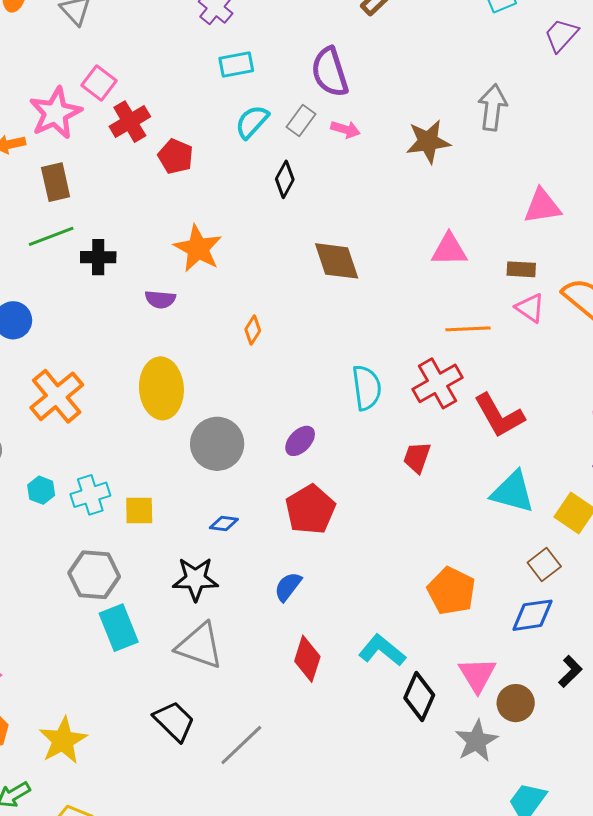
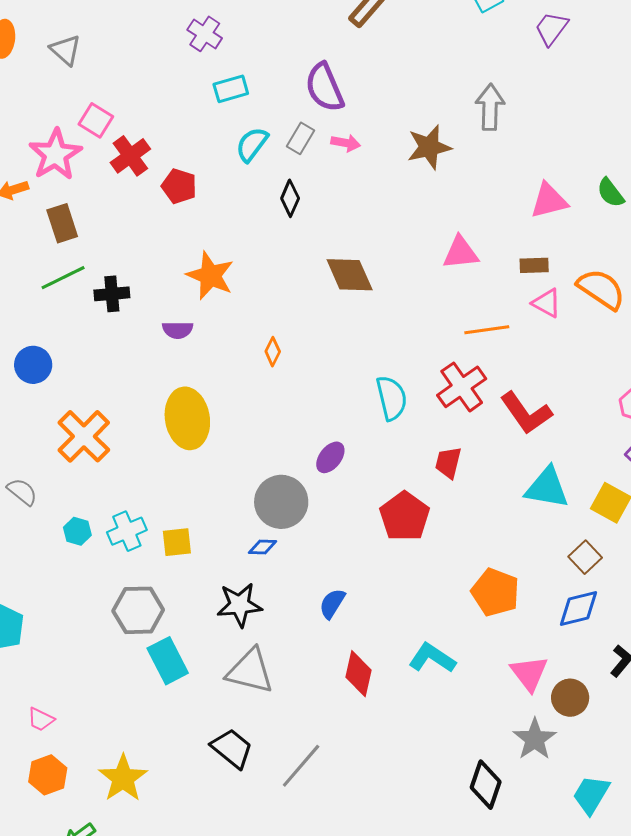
gray circle: (217, 444) -> (281, 502), moved
red pentagon: (310, 509) -> (405, 516), moved
black diamond: (419, 697) -> (486, 785), moved

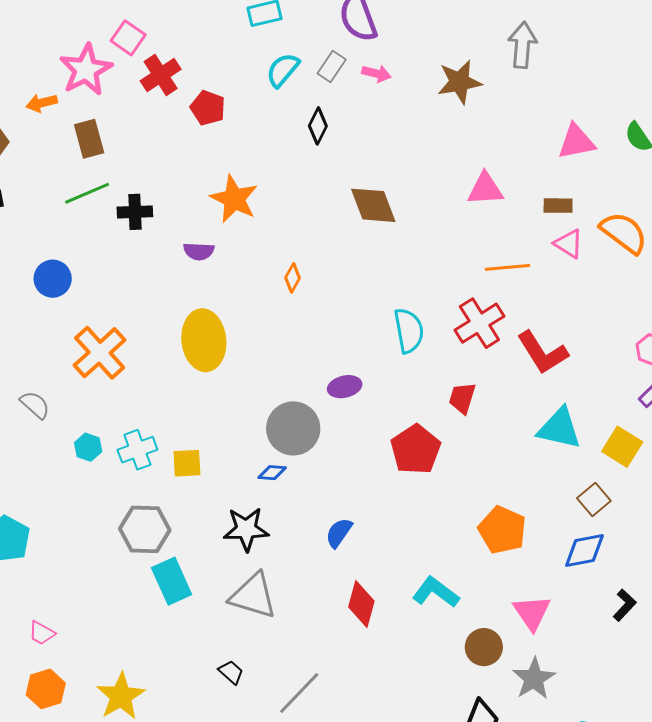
purple ellipse: (330, 457) -> (345, 387), turned 36
brown circle: (570, 698) -> (484, 647), moved
black trapezoid: (232, 748) -> (231, 672), size x0.6

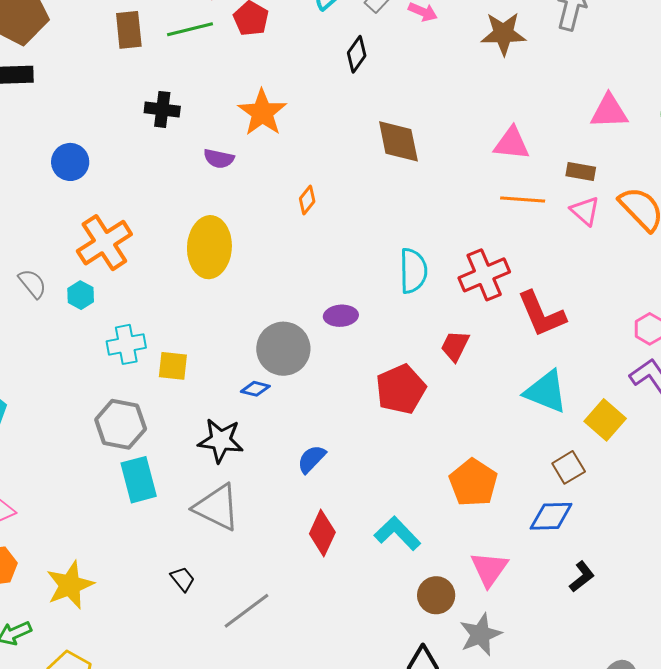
green line: (87, 193) -> (190, 29), moved
orange line: (507, 267) -> (523, 199), moved
cyan hexagon: (88, 447) -> (81, 295), moved

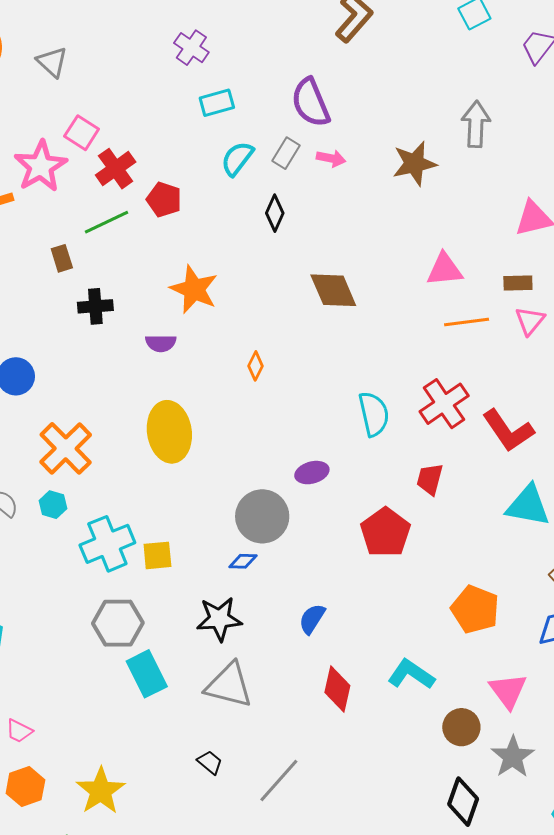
brown rectangle: (129, 30) -> (62, 258), moved, size x0.7
pink triangle: (585, 211) -> (530, 321), turned 40
cyan cross: (126, 344) -> (107, 544), size x1.4

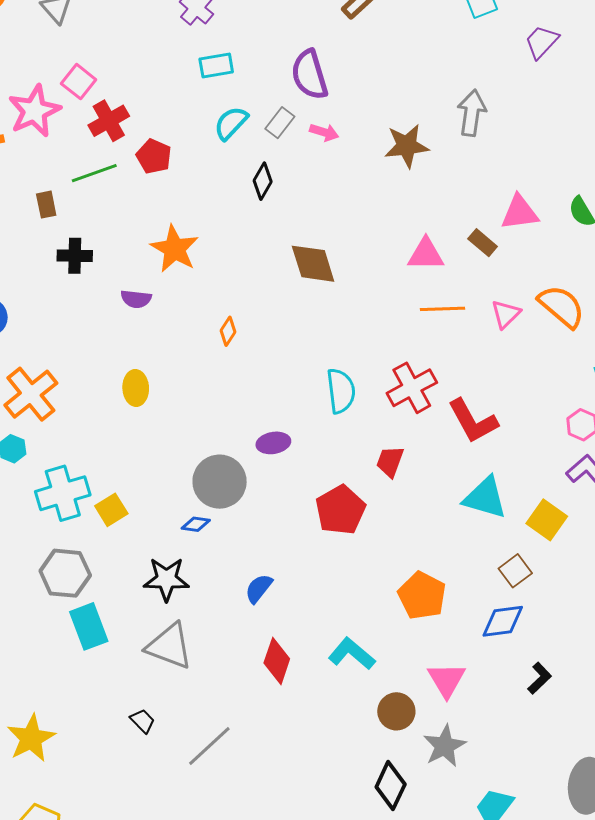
brown rectangle: (518, 283) -> (483, 243), moved, turned 36
yellow ellipse: (169, 432) -> (136, 388), size x0.6
yellow square: (157, 555) -> (111, 510), turned -32

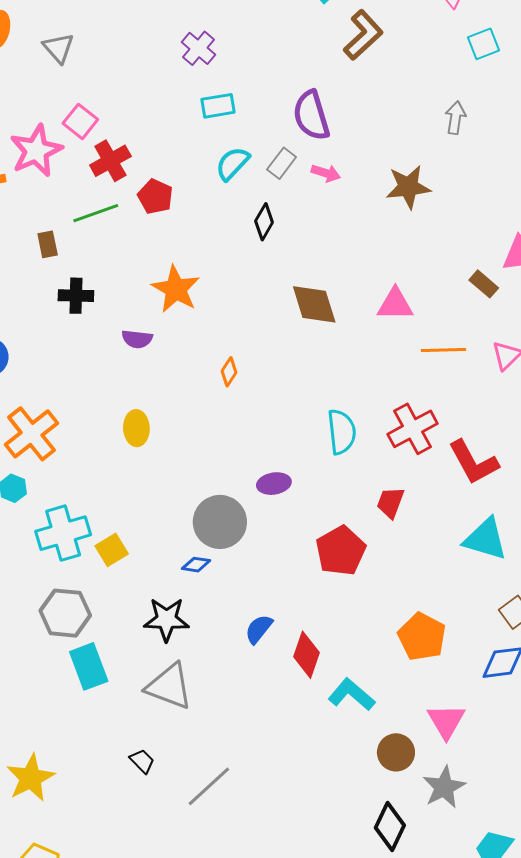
gray arrow: (472, 113) -> (455, 118), moved, size x0.7
pink triangle: (426, 254) -> (395, 304), moved
red diamond: (277, 661) -> (306, 655), moved

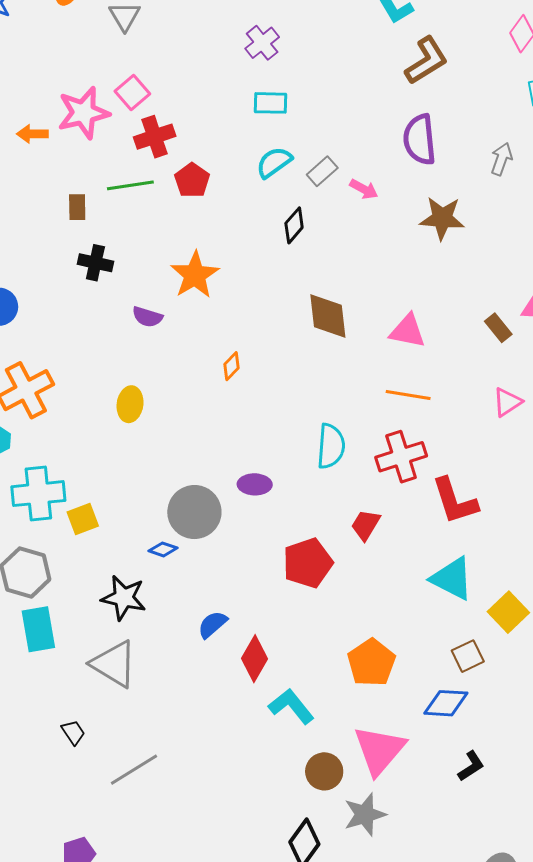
purple semicircle: (311, 115) -> (420, 140), moved
orange line: (443, 350) -> (408, 395), moved
pink triangle: (446, 721) -> (379, 750), size x1.4

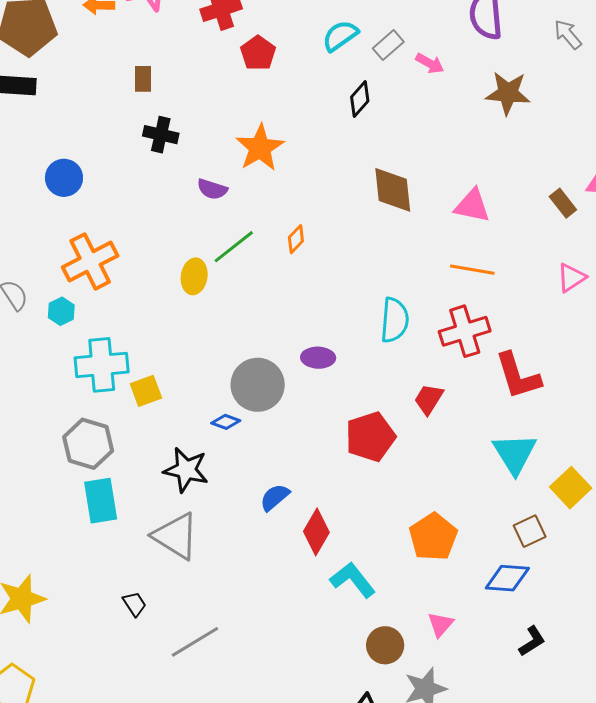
gray arrow: (502, 159) -> (568, 34), turned -60
green line: (130, 185) -> (234, 247), moved, turned -30
cyan triangle: (452, 579) -> (515, 454), turned 30
pink triangle: (379, 750) -> (440, 624), size x0.5

